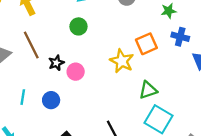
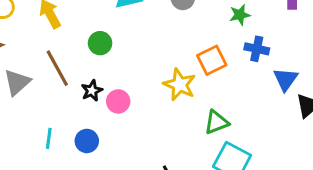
green circle: (78, 26) -> (100, 43), moved

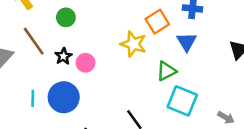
blue triangle: (286, 79) -> (187, 42), moved
blue circle: (87, 141) -> (64, 97), size x1.6

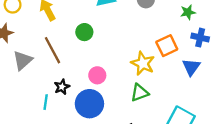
black star: (63, 56) -> (62, 87), moved
green triangle: (166, 71) -> (140, 93), moved
blue circle: (64, 97) -> (89, 104), moved

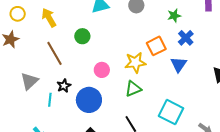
blue cross: (200, 38) -> (186, 38), turned 35
gray triangle: (23, 60) -> (29, 81), moved
yellow star: (143, 63) -> (135, 63), turned -30
pink circle: (97, 75) -> (102, 70), moved

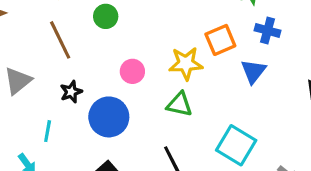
blue cross: (186, 38) -> (268, 31), turned -35
green triangle: (133, 89) -> (180, 104), turned 30
cyan line: (50, 100) -> (48, 131), moved

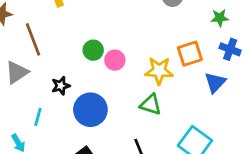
green circle: (106, 16) -> (93, 50), moved
brown line: (60, 40) -> (33, 39), moved
pink circle: (132, 71) -> (115, 60), moved

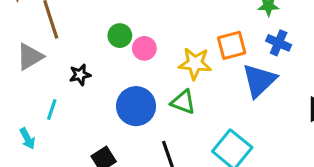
blue triangle: (215, 83) -> (259, 80), size x1.4
blue circle: (90, 110) -> (136, 106), moved

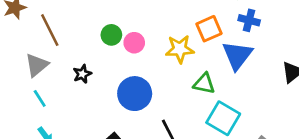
green triangle: (183, 102) -> (204, 84), moved
cyan line: (52, 109) -> (40, 98), moved, turned -42

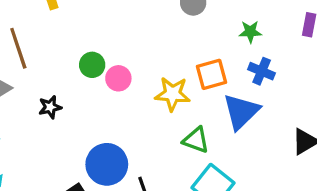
blue circle: (135, 94) -> (107, 164), moved

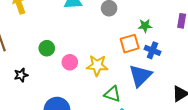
orange square: (212, 74) -> (130, 44), moved
pink circle: (118, 78) -> (70, 62), moved

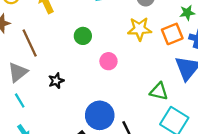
green circle: (47, 48) -> (83, 36), moved
yellow star: (97, 65) -> (140, 29), moved

